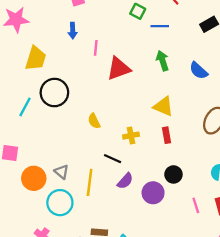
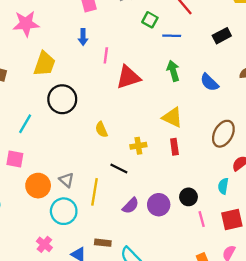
cyan line: (25, 107) -> (25, 124), moved
black circle: (173, 174) -> (188, 197), moved
purple semicircle: (125, 181) -> (131, 206), moved

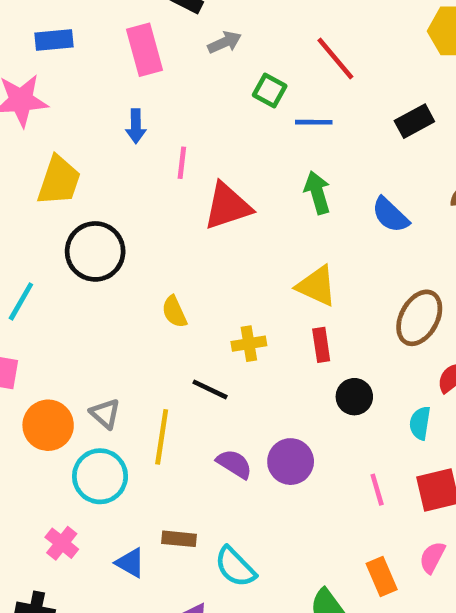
black circle: (188, 197) -> (354, 397), moved
purple semicircle: (131, 206) -> (234, 464), turned -102

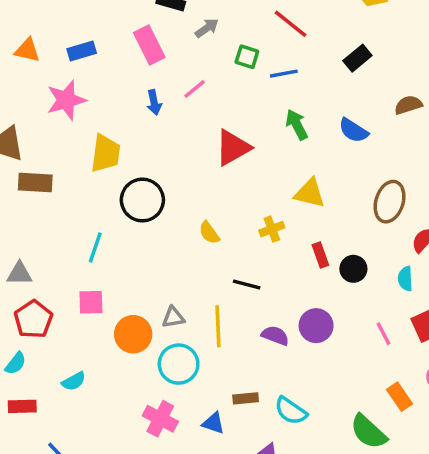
pink line: (182, 163) -> (195, 89), moved, turned 55
yellow cross: (249, 344) -> (272, 229), moved
red rectangle: (321, 345) -> (320, 255), moved
gray triangle: (105, 414) -> (173, 317), turned -40
pink cross: (62, 543) -> (160, 419), size x1.4

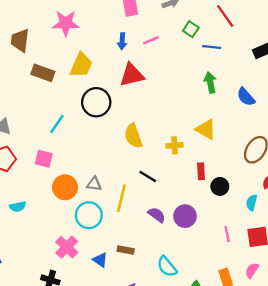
red triangle: (233, 148) -> (132, 75), moved
brown rectangle: (35, 182) -> (43, 73), moved
yellow semicircle: (209, 233) -> (133, 136), size x1.5
cyan semicircle: (291, 411) -> (167, 267), moved

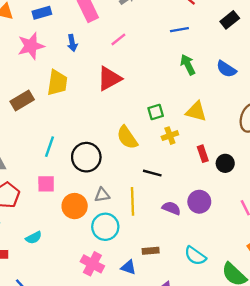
green square: (191, 29) -> (156, 112), moved, turned -35
blue arrow: (122, 41) -> (72, 43), moved
brown rectangle: (43, 73) -> (22, 100), turned -35
black circle: (96, 102) -> (86, 157), moved

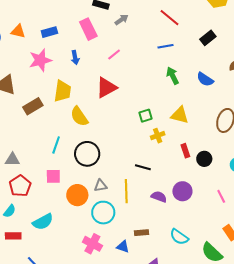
yellow semicircle: (127, 138) -> (79, 116), moved
cyan semicircle: (34, 238) -> (43, 222), size x1.5

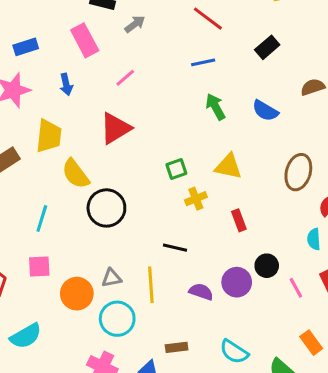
black circle: (87, 154) -> (106, 208), moved
black circle: (204, 159) -> (267, 266), moved

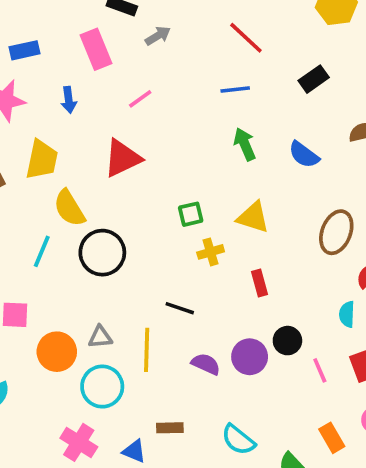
cyan line: (42, 218) -> (42, 251), moved

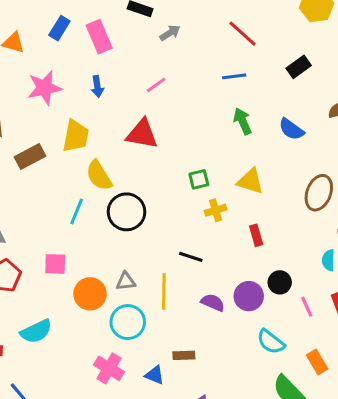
pink rectangle: (96, 49) -> (99, 37), moved
blue rectangle: (25, 50) -> (59, 28), moved, turned -45
red triangle: (122, 158) -> (142, 134), turned 36
cyan semicircle: (238, 440) -> (271, 342), moved

